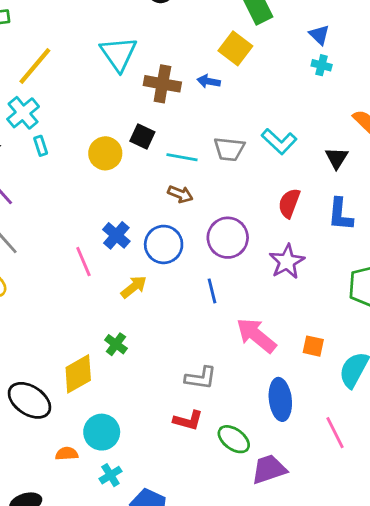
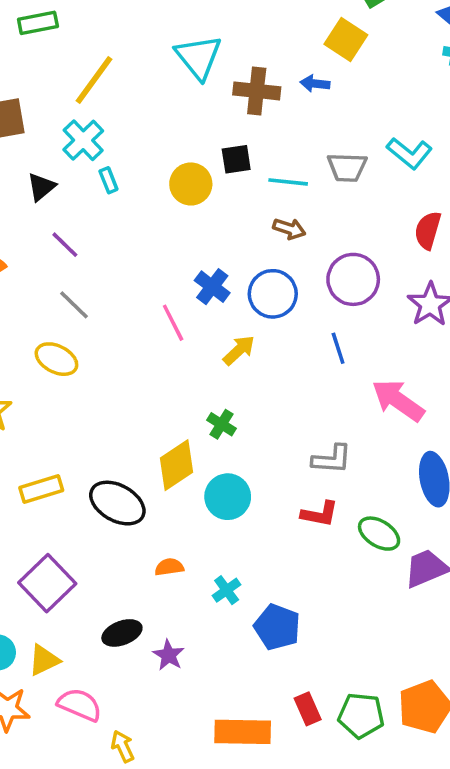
black square: (142, 136) -> (236, 159), turned -30
cyan circle: (102, 432) -> (228, 497), moved

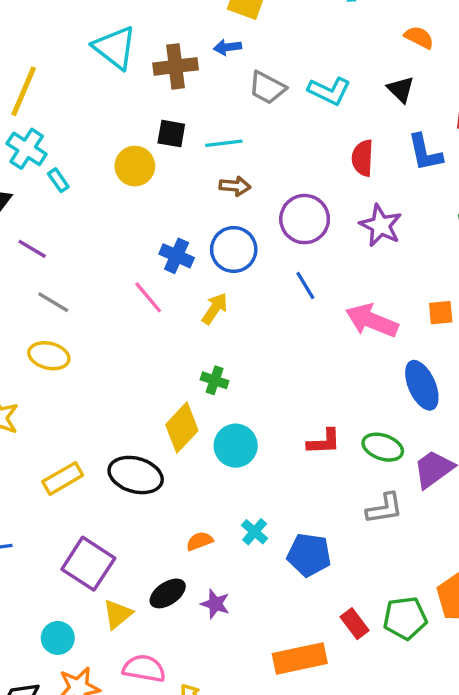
black square: (236, 159) -> (171, 134), turned 32
gray trapezoid: (347, 167) -> (267, 88), moved, turned 39
gray L-shape: (332, 459) -> (384, 508), moved
orange semicircle: (169, 567) -> (200, 541), moved
yellow triangle: (44, 660) -> (118, 614), moved

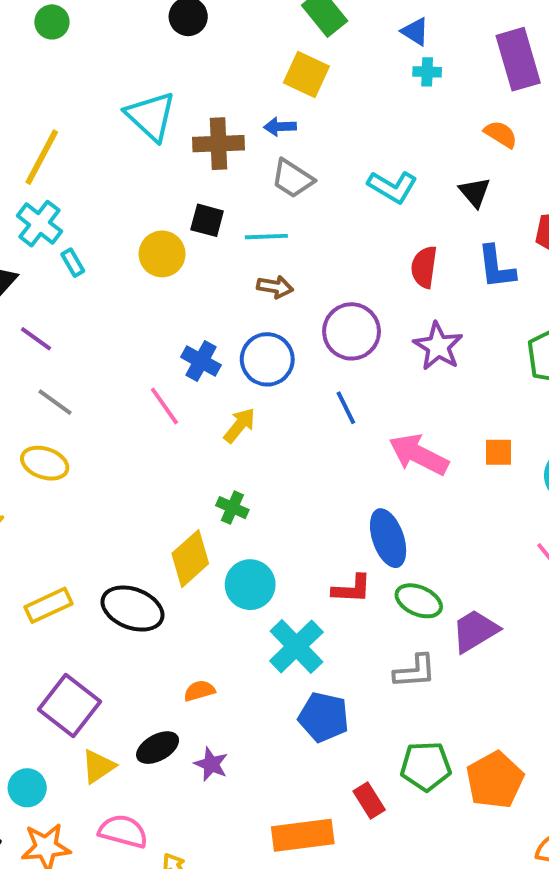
gray trapezoid: (267, 88) -> (293, 179), moved
blue ellipse: (422, 385) -> (388, 538), moved
cyan cross: (255, 532) -> (296, 646), moved, size x1.8
green pentagon: (405, 618) -> (426, 766), moved

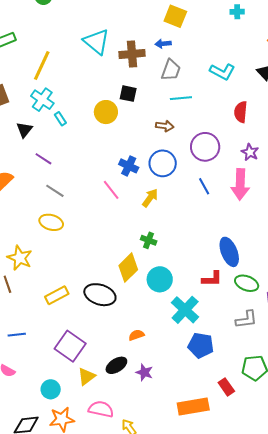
gray trapezoid: (293, 179) -> (171, 70), turned -100
cyan line: (266, 237) -> (181, 98), moved
purple star: (438, 346) -> (250, 152), size x0.7
pink arrow: (419, 455) -> (240, 184), moved, turned -112

